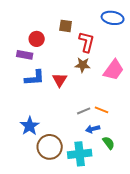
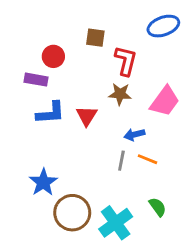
blue ellipse: (113, 18) -> (163, 26), turned -30
gray line: (84, 111) -> (121, 161), turned -56
blue arrow: (93, 129) -> (134, 135), moved
cyan cross: (80, 154) -> (116, 223), turned -30

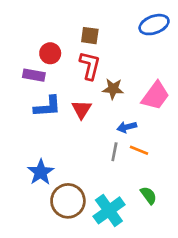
red L-shape: (126, 61) -> (90, 66), moved

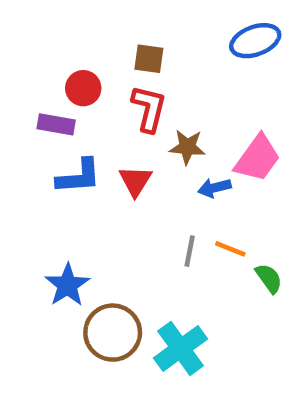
blue arrow: (127, 127) -> (214, 188), moved
green semicircle: (149, 195) -> (269, 278), moved

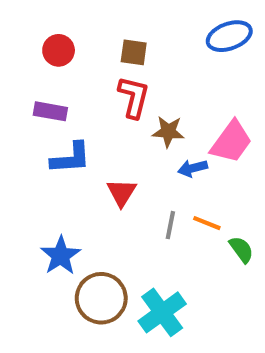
red circle: (83, 88) -> (59, 50), moved
red triangle: (135, 181) -> (122, 193), moved

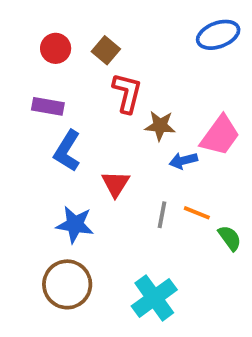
brown square: (134, 52) -> (106, 50), moved, turned 32
blue L-shape: (71, 158) -> (67, 151), turned 126
blue star: (61, 256) -> (75, 224), moved, turned -30
brown circle: (101, 298) -> (67, 284), moved

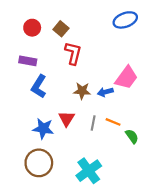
brown star: (160, 126) -> (82, 91), moved
red triangle: (116, 184) -> (67, 119), moved

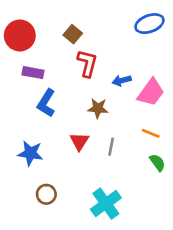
red circle: (32, 28) -> (20, 35), moved, size x1.5
blue arrow: (105, 92) -> (122, 80), moved
orange line: (113, 122) -> (151, 133), moved
blue star: (43, 129) -> (30, 153), moved
brown circle: (39, 163) -> (46, 194), size x0.6

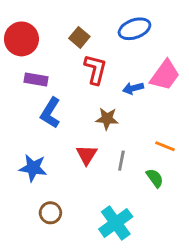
blue ellipse: (149, 24) -> (134, 29), moved
pink trapezoid: (151, 92) -> (165, 75), moved
green semicircle: (157, 163) -> (155, 178), moved

